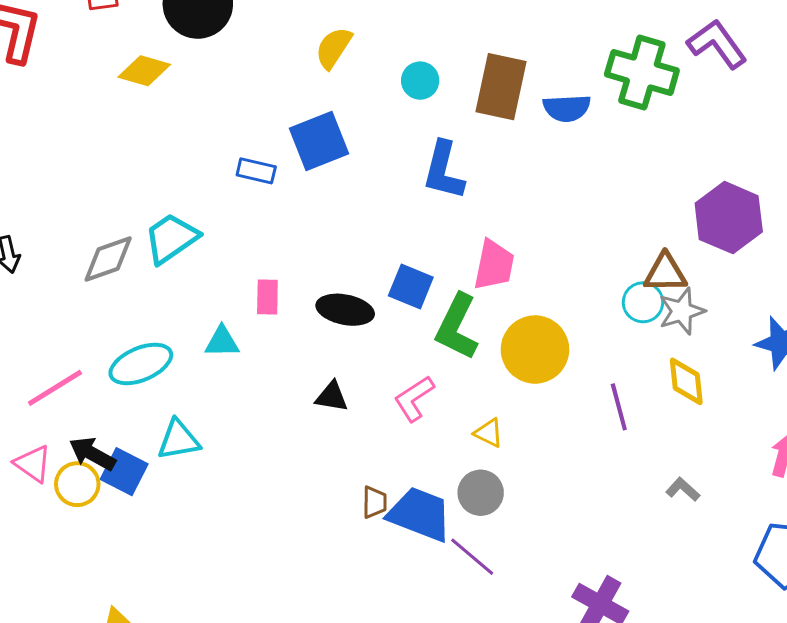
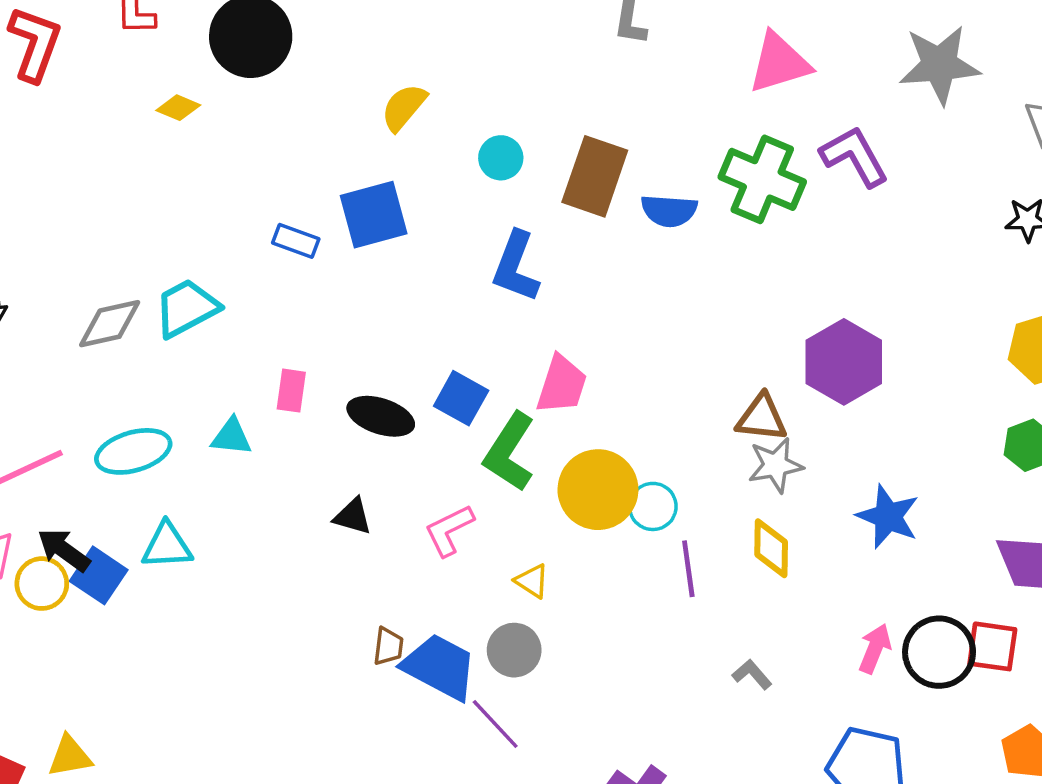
yellow diamond: (144, 71) -> (178, 108), size x0.7
cyan circle: (643, 302) -> (653, 506), moved

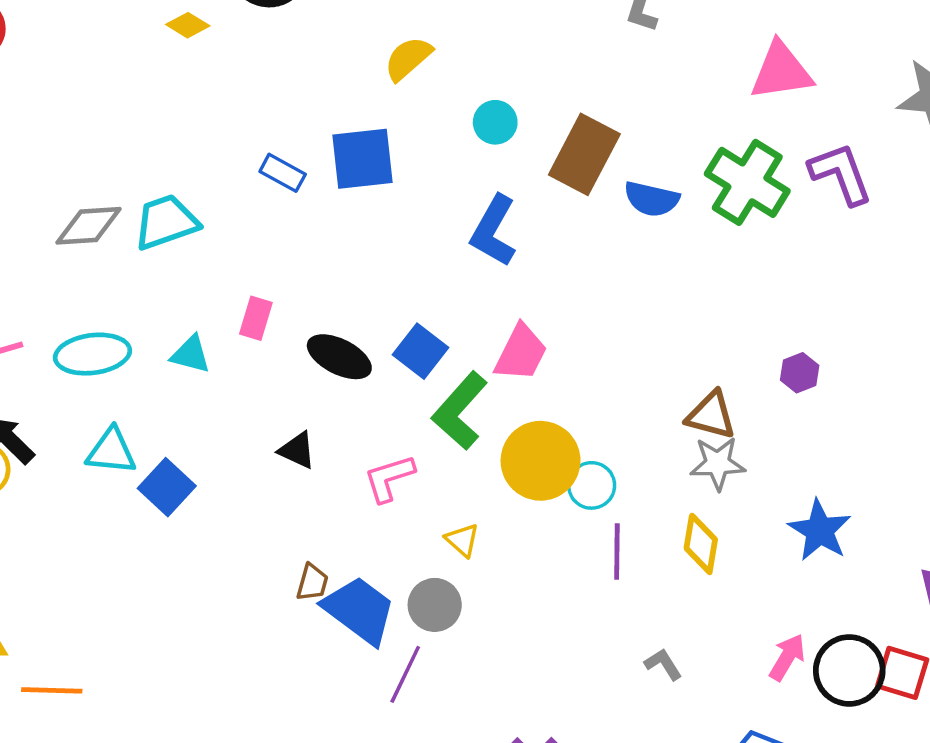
purple hexagon: (844, 362) -> (800, 373), size x0.5
blue square: (99, 575) -> (167, 487), moved
purple line: (495, 724) -> (405, 674), turned 60

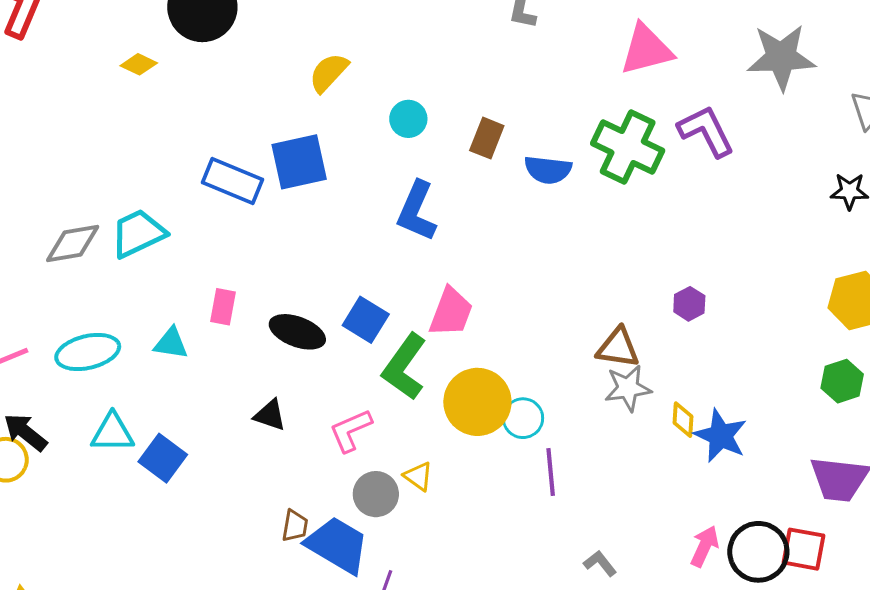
brown rectangle: (584, 154) -> (487, 138), size x0.6
blue rectangle: (283, 173) -> (233, 181), size x1.5
yellow diamond: (701, 544) -> (683, 420), moved, size x0.7
gray circle: (435, 605) -> (376, 494), moved

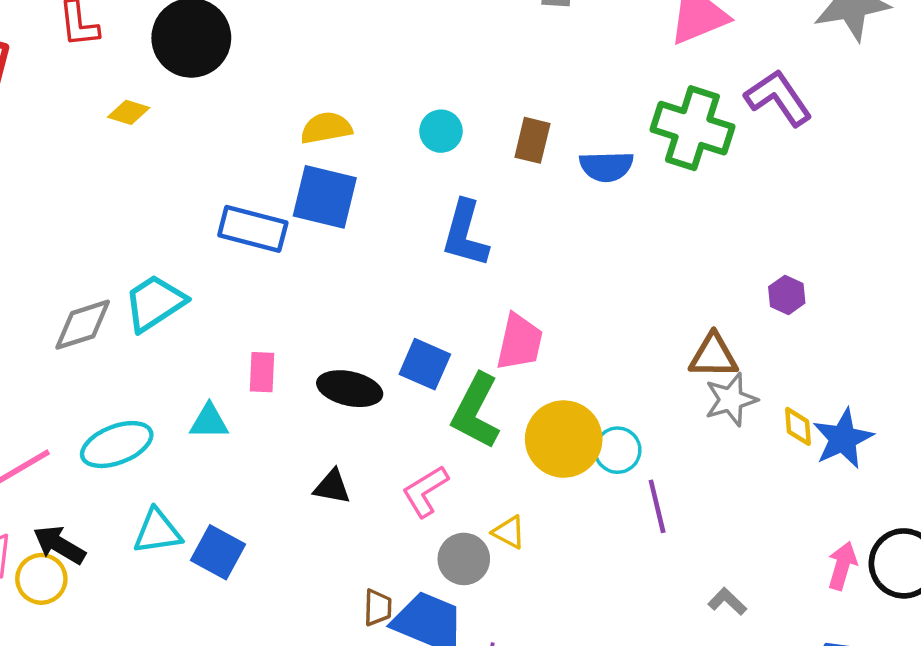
yellow semicircle: (329, 73) -> (326, 128), moved, turned 45
blue square: (299, 162) -> (325, 197), turned 34
blue star: (721, 436) -> (843, 439), turned 30

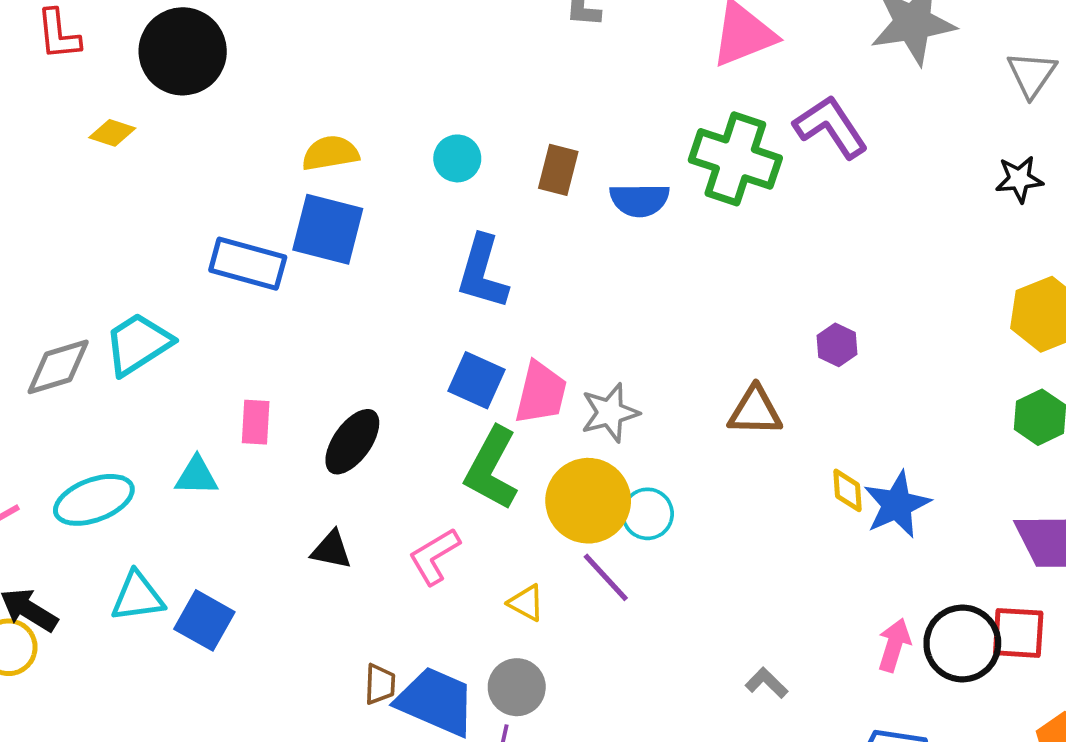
blue square: (425, 364) -> (477, 380), moved
black ellipse: (350, 389) -> (352, 442), turned -68
gray star: (731, 400) -> (610, 413), moved
purple line: (657, 506) -> (606, 577), moved, turned -30
gray circle: (464, 559) -> (517, 687), moved

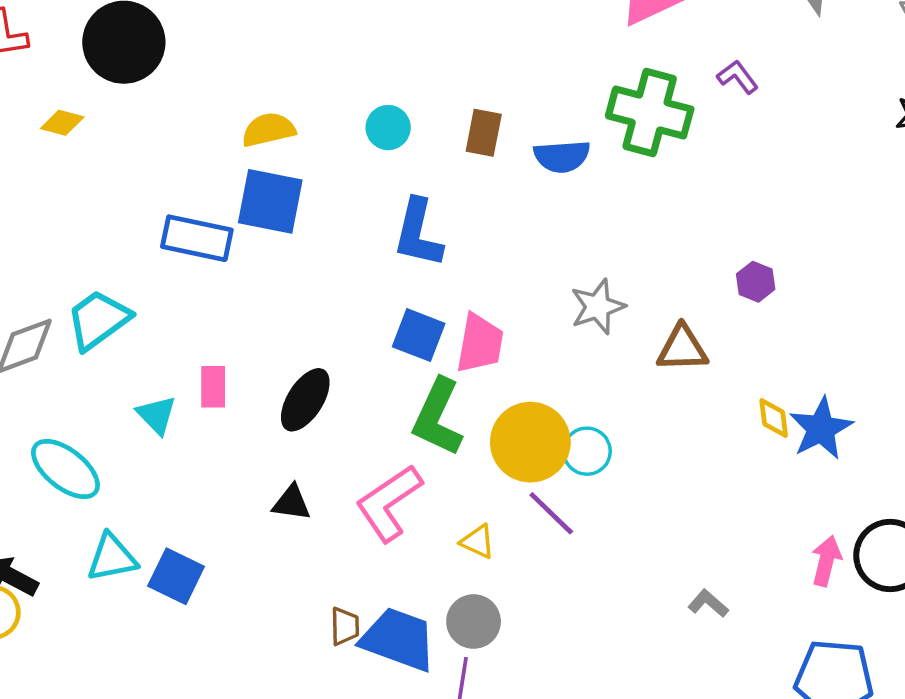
purple L-shape: (831, 127) -> (738, 77), size x0.6
gray star: (610, 413) -> (598, 307), moved
cyan triangle: (196, 476) -> (156, 415), moved, turned 48
cyan ellipse: (94, 500) -> (65, 469), turned 62
pink L-shape: (434, 556) -> (389, 503), size x1.4

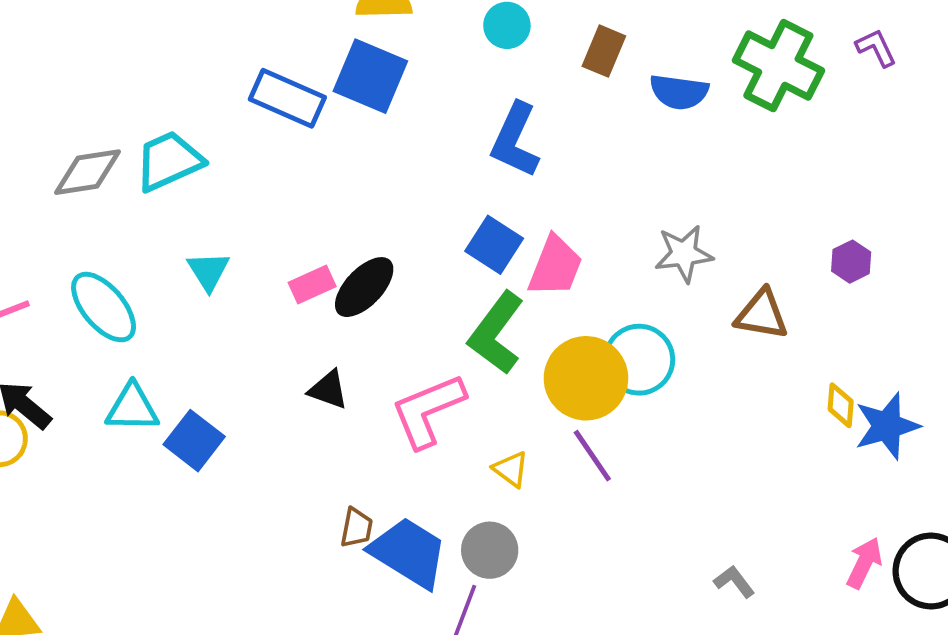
pink rectangle: (213, 387) -> (312, 285), moved, turned 54
cyan circle: (587, 451) -> (639, 360), moved, size x1.4

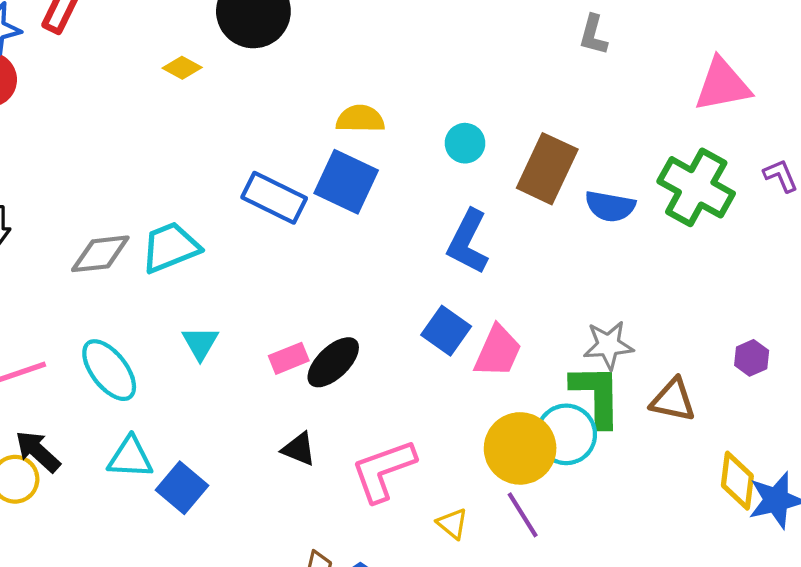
brown rectangle: (604, 51) -> (547, 169), size x1.6
green L-shape: (496, 333) -> (596, 395), moved, turned 140
yellow diamond: (841, 405) -> (737, 481), size x1.5

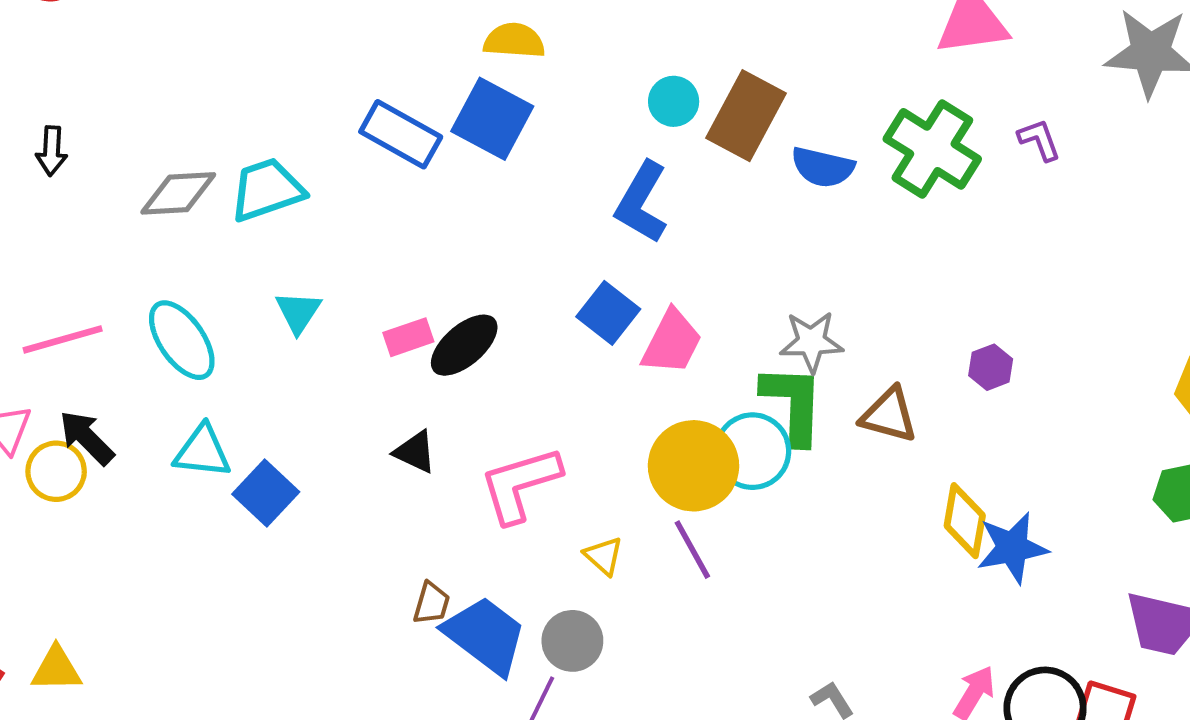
cyan circle: (465, 143) -> (674, 101), moved

